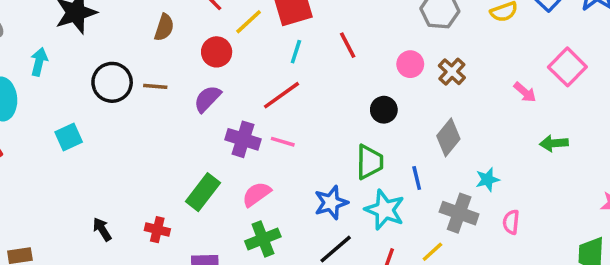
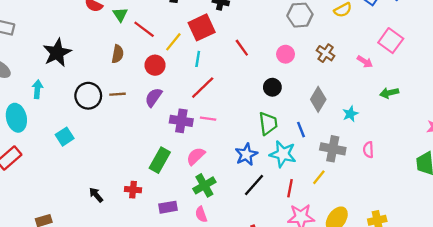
cyan line: (296, 52) -> (198, 59), moved
brown cross: (452, 72) -> (326, 53), moved
cyan star: (488, 180) -> (350, 114), moved

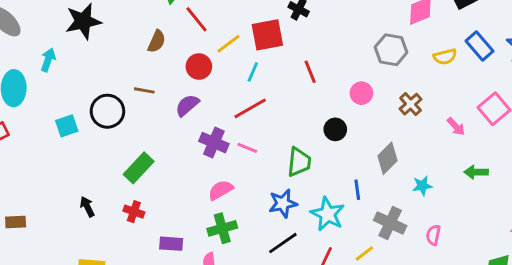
black circle: (88, 96) -> (107, 111), moved
green trapezoid: (268, 123) -> (299, 162), moved
green rectangle: (160, 160) -> (139, 168), moved

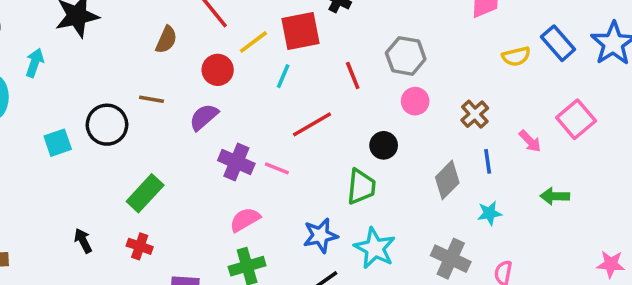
gray hexagon: (391, 50) -> (406, 56), moved
red line: (250, 108) -> (312, 124), moved
green trapezoid: (299, 162) -> (361, 187), moved
blue line: (357, 190) -> (488, 161), moved

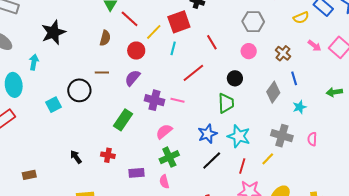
gray hexagon: (406, 56) -> (253, 22), moved
pink arrow: (530, 141) -> (314, 46), moved
green rectangle: (145, 193) -> (123, 120), moved

